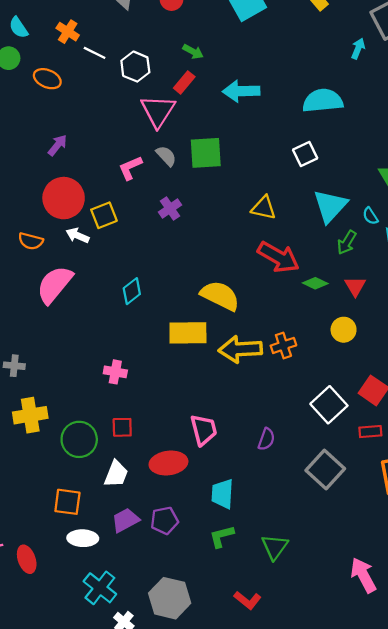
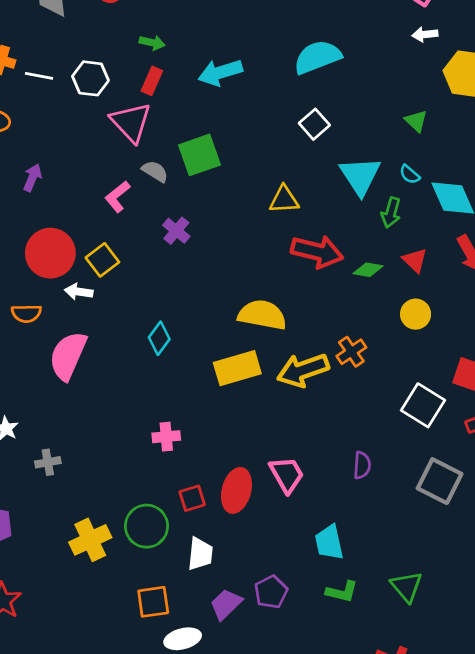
purple arrow: (57, 145) -> (32, 178), moved
yellow cross: (30, 415) -> (90, 540), moved
red ellipse: (168, 463) -> (236, 490), moved, turned -52
green L-shape: (222, 536) -> (342, 592), turned -136

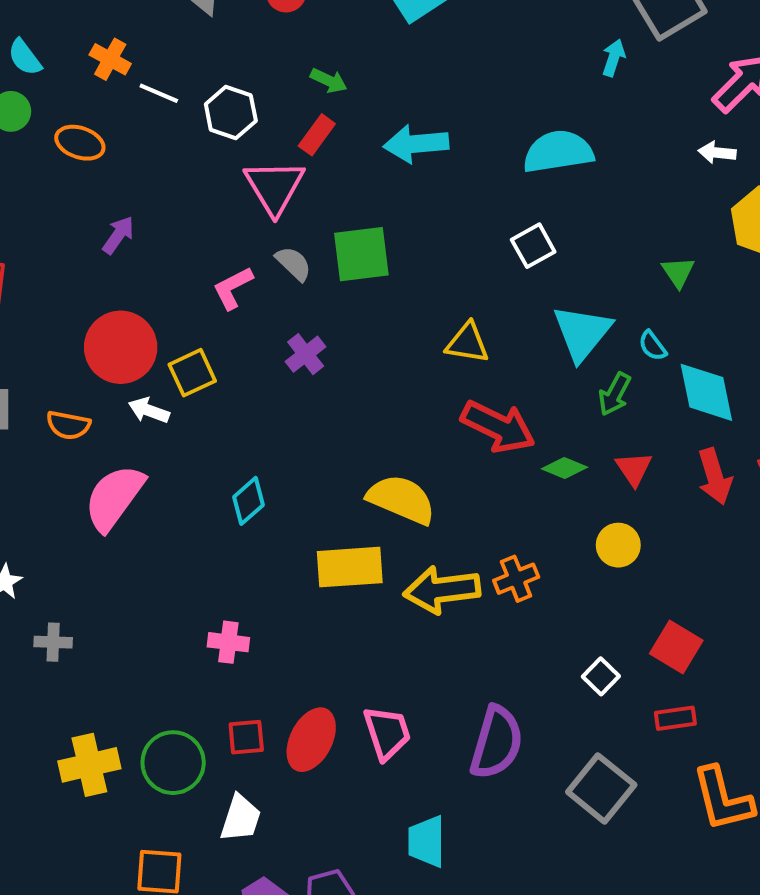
white square: (423, 405) -> (601, 676), size x0.6
purple semicircle: (362, 465) -> (496, 742), size x1.8

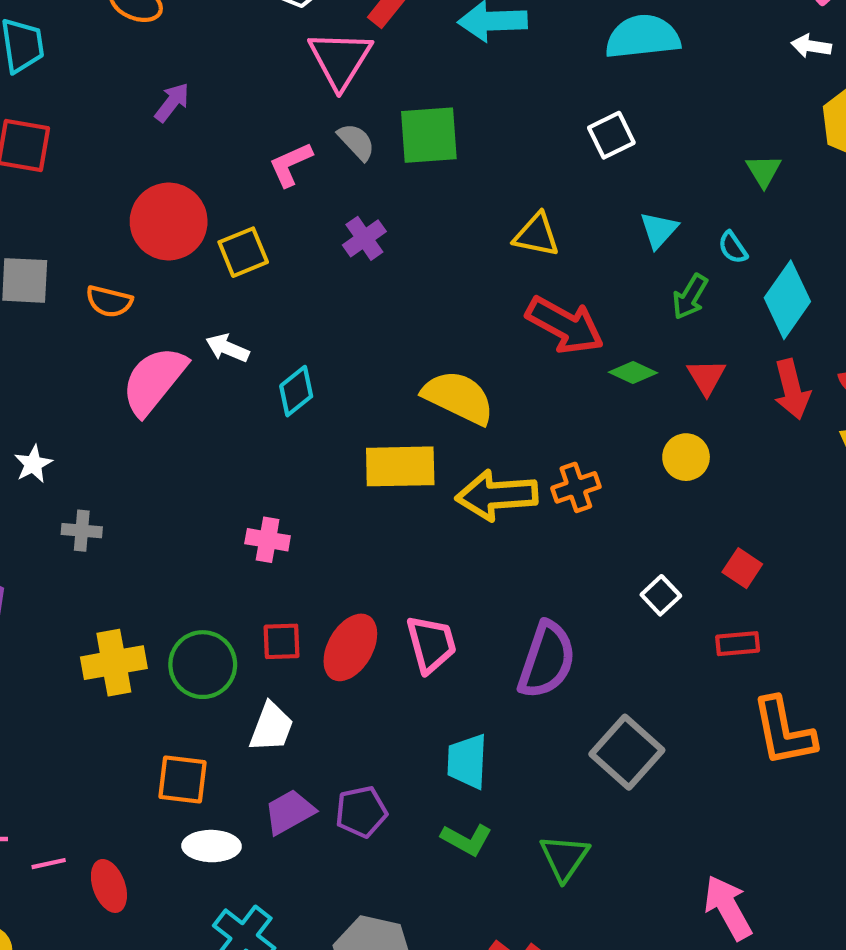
cyan triangle: (582, 333) -> (659, 230), size x0.6
cyan diamond: (706, 392) -> (787, 300), turned 44
white arrow: (149, 410) -> (227, 348), moved
red square: (676, 647) -> (742, 568), size x0.7
gray square: (601, 788) -> (627, 752), moved

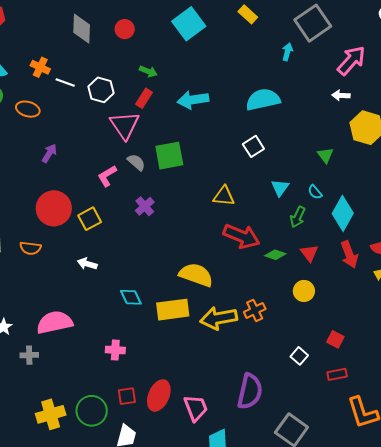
pink semicircle: (154, 381) -> (55, 322), moved, turned 45
cyan diamond: (296, 391) -> (131, 297), moved, turned -70
pink trapezoid: (431, 644) -> (196, 408), moved

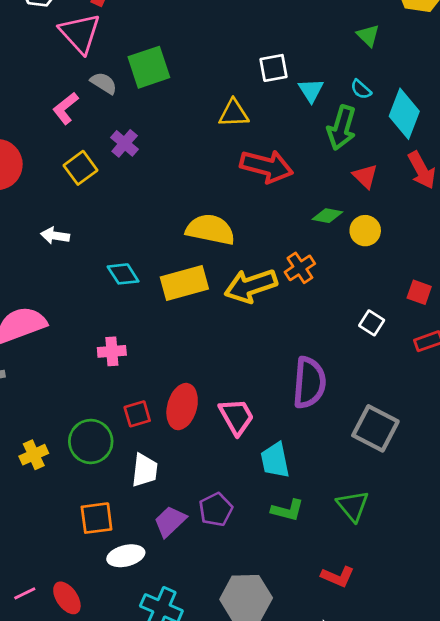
white square: (253, 146) -> (274, 68), moved, turned 30
green arrow: (298, 217) -> (342, 128), size x1.4
yellow square: (90, 219) -> (80, 168), moved
green diamond: (275, 255) -> (327, 216), moved
yellow cross: (51, 414) -> (34, 455), size x0.7

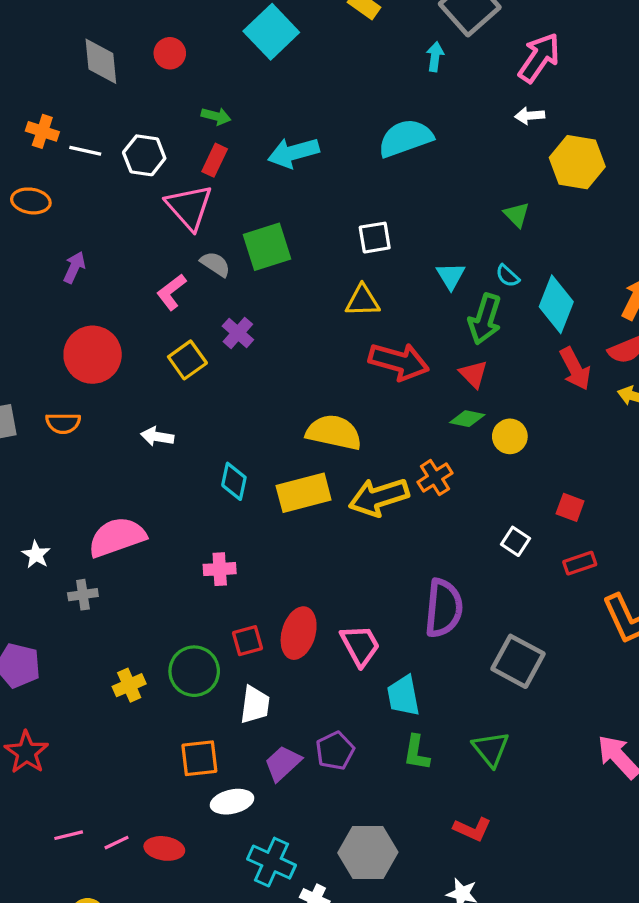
white square: (274, 68) -> (375, 238), moved
red triangle: (365, 176) -> (473, 374), moved
cyan diamond: (123, 274) -> (234, 481), turned 44
green L-shape: (287, 510) -> (416, 753), turned 84
red ellipse: (67, 598) -> (164, 848), turned -48

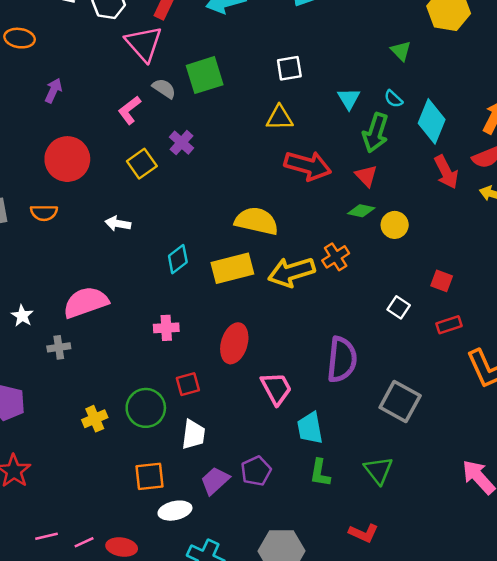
cyan diamond: (234, 481) -> (178, 259), turned 40
red ellipse: (299, 633) -> (234, 343), moved

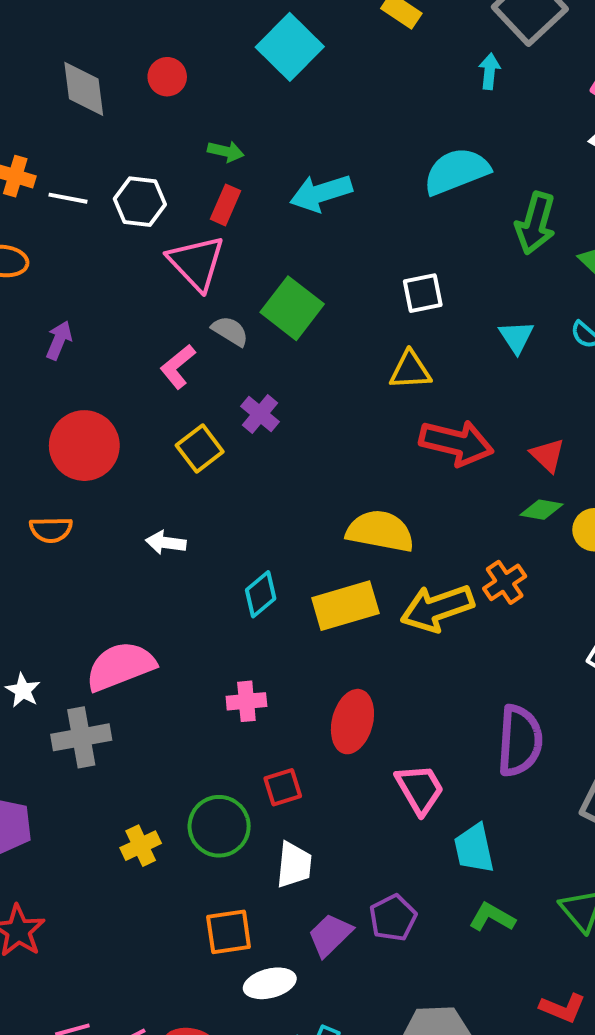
green square: (205, 75) -> (292, 308), turned -33
green arrow: (376, 133) -> (535, 223), moved
gray cross: (59, 347) -> (81, 737), size x1.6
green L-shape: (320, 473) -> (492, 917), turned 112

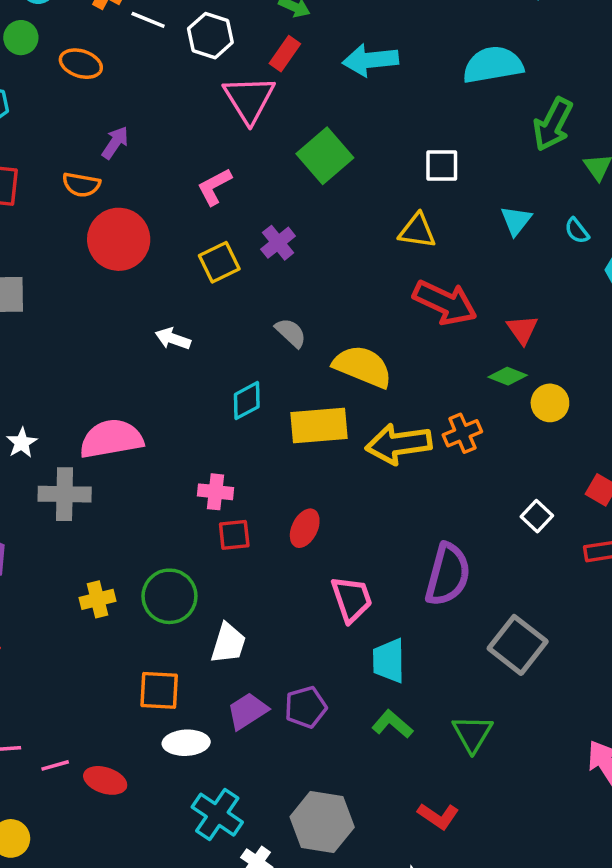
gray semicircle: (230, 331) -> (291, 333), moved
orange semicircle: (51, 530) -> (81, 185), moved
red ellipse: (352, 722) -> (305, 528), size x0.7
red square: (283, 787) -> (234, 535), moved

